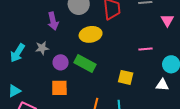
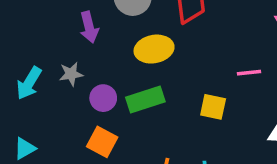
green rectangle: (85, 64) -> (145, 99), turned -45
yellow square: (126, 77) -> (213, 107), moved
orange square: (59, 88) -> (102, 142), turned 30

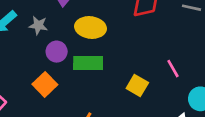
yellow ellipse: (154, 49) -> (91, 28), moved
pink line: (249, 73) -> (173, 69), turned 48

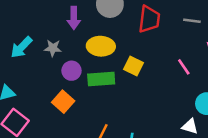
pink line: (173, 69) -> (184, 67), moved
yellow square: (137, 85) -> (133, 66), moved

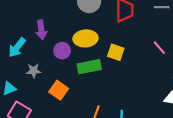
purple arrow: (74, 18) -> (41, 30), moved
gray star: (53, 48) -> (34, 71), moved
purple circle: (71, 71) -> (62, 51), moved

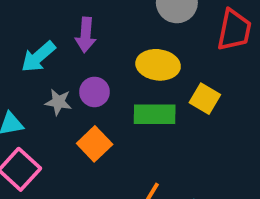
purple circle: (62, 51) -> (94, 92), moved

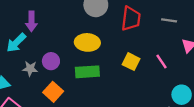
purple arrow: (86, 35) -> (31, 21), moved
yellow square: (205, 99) -> (131, 62), moved

